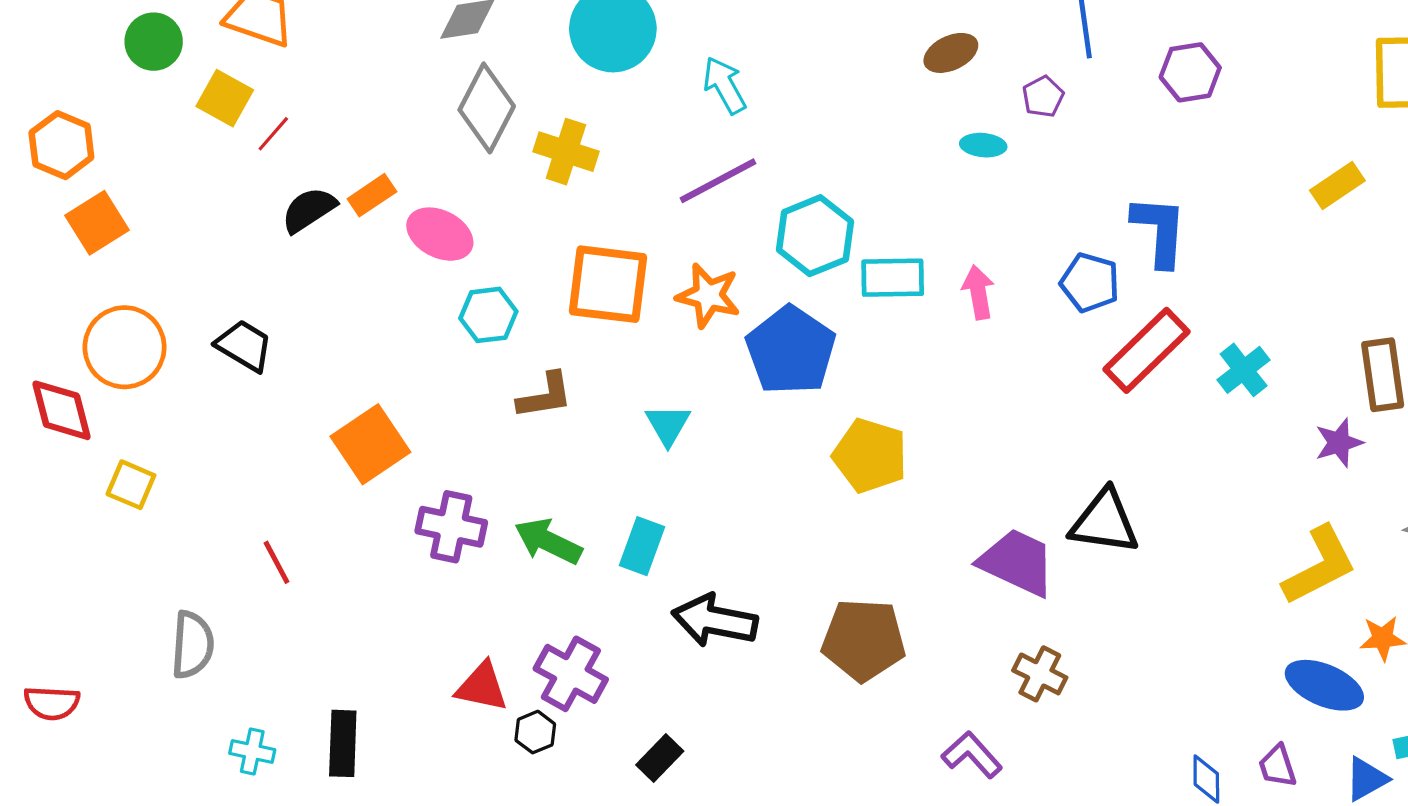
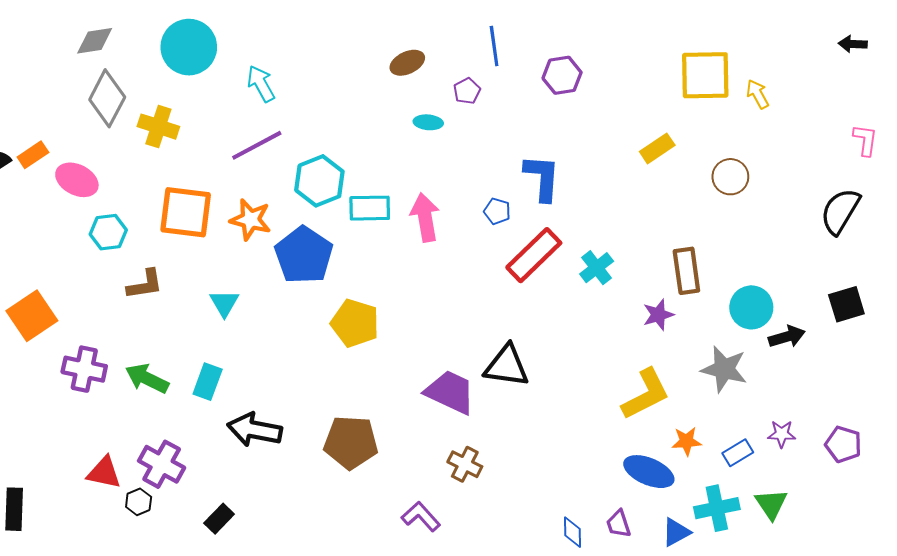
blue pentagon: (1090, 283) -> (497, 211), size x0.7
pink arrow: (978, 292) -> (425, 217), size x1.4

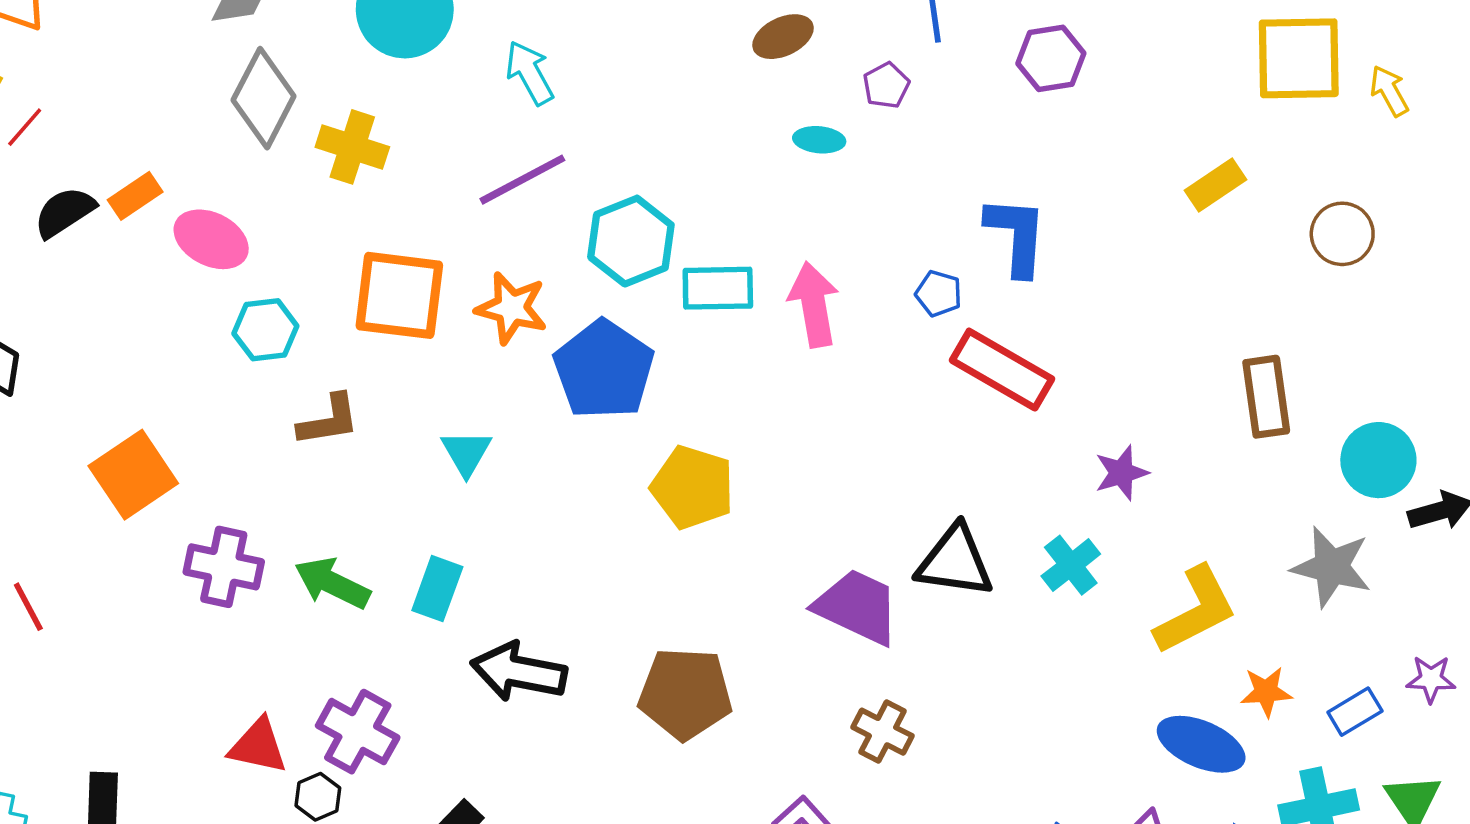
red rectangle: (534, 255) -> (1002, 370), turned 74
cyan cross: (597, 268) -> (1071, 565), moved
purple star: (658, 315) -> (1121, 473), moved

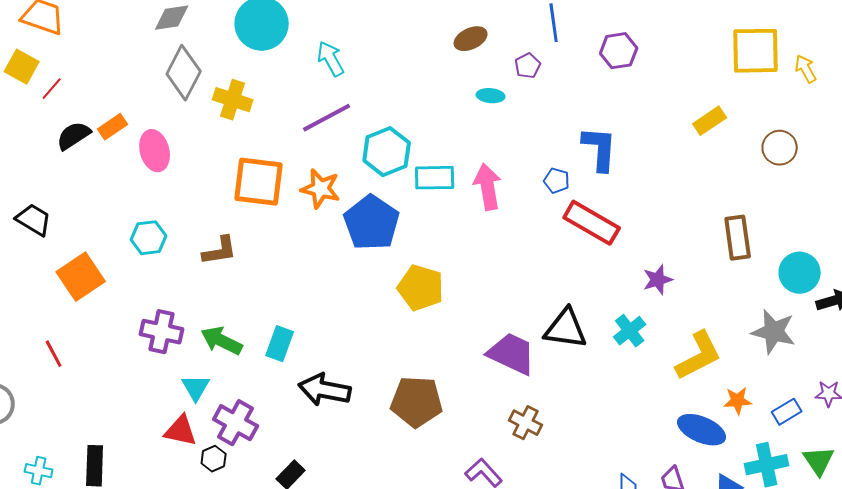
pink ellipse: (211, 239) -> (155, 151), turned 48
cyan hexagon: (265, 330) -> (149, 238), moved
cyan triangle: (466, 453) -> (196, 388), moved
orange square: (133, 475) -> (81, 277), moved

